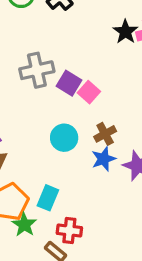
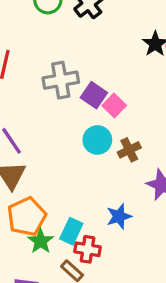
cyan circle: (64, 138) -> (97, 140), moved
blue star: (104, 159) -> (119, 216), moved
cyan rectangle: (48, 198) -> (71, 231), moved

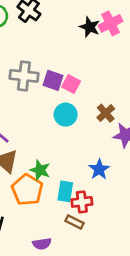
gray cross: (61, 80) -> (24, 76), turned 32
brown cross: (129, 150) -> (106, 113), moved
green star: (41, 241) -> (40, 170), moved

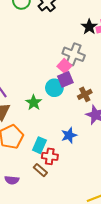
gray cross: (24, 76) -> (74, 54), moved
purple square: (53, 80) -> (65, 79), moved, turned 35
green star: (40, 170) -> (34, 103), moved

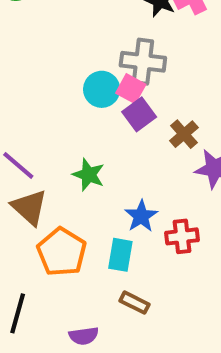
cyan circle: (54, 88) -> (102, 89), moved
blue star: (69, 135) -> (141, 216), moved
red cross: (50, 156) -> (182, 236), moved

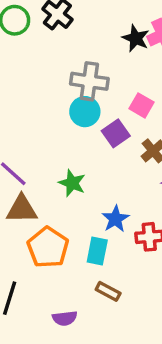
gray cross: (143, 62) -> (89, 81), moved
pink square: (131, 89) -> (142, 105), moved
brown triangle: (29, 207) -> (22, 209), turned -44

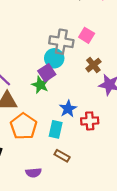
gray cross: (89, 81) -> (61, 42), moved
cyan circle: (85, 112) -> (54, 58), moved
purple square: (116, 133) -> (47, 73), moved

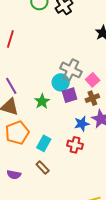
pink square: (87, 35) -> (93, 80), moved
purple square: (47, 73) -> (70, 95), moved
blue star: (68, 109) -> (82, 124), moved

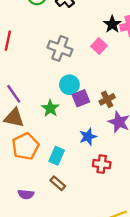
gray cross: (71, 70) -> (60, 48), moved
pink square: (93, 80) -> (99, 46), moved
blue star: (82, 124) -> (88, 137), moved
red cross: (75, 145) -> (102, 164), moved

